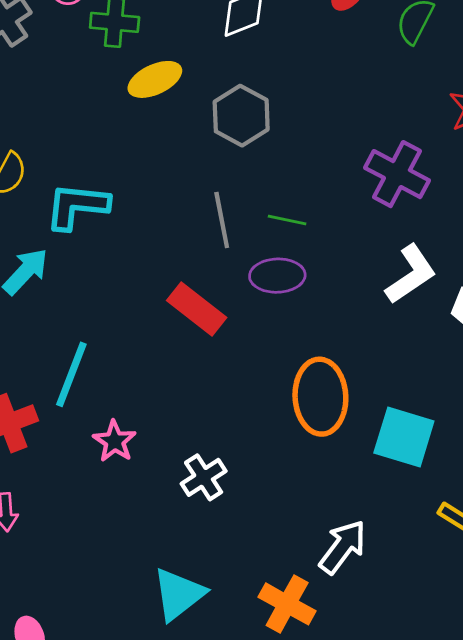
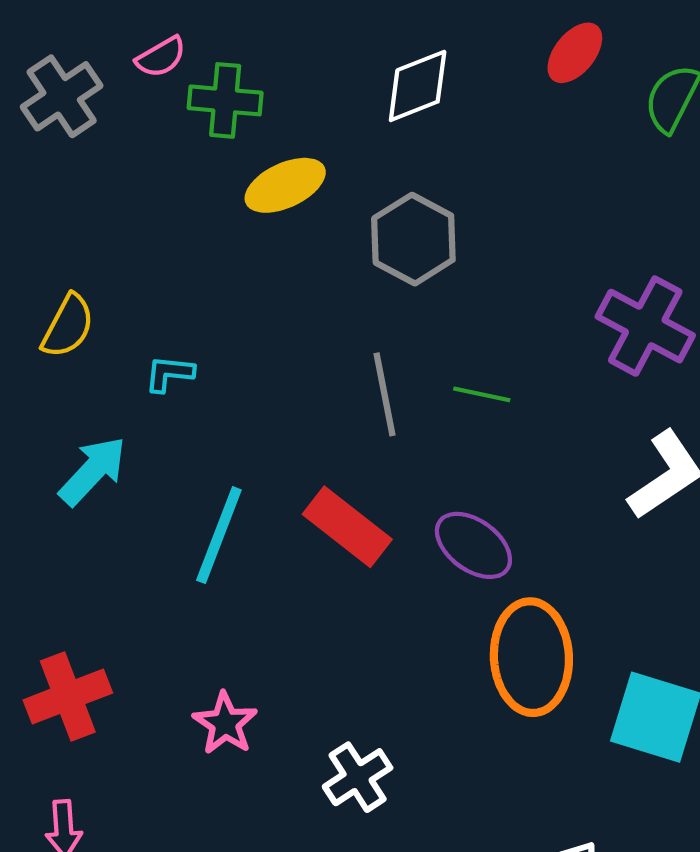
cyan L-shape: (77, 206) -> (169, 374), size x0.5
purple ellipse: (277, 276) -> (473, 545), moved, turned 38
cyan line: (71, 374) -> (219, 535), moved

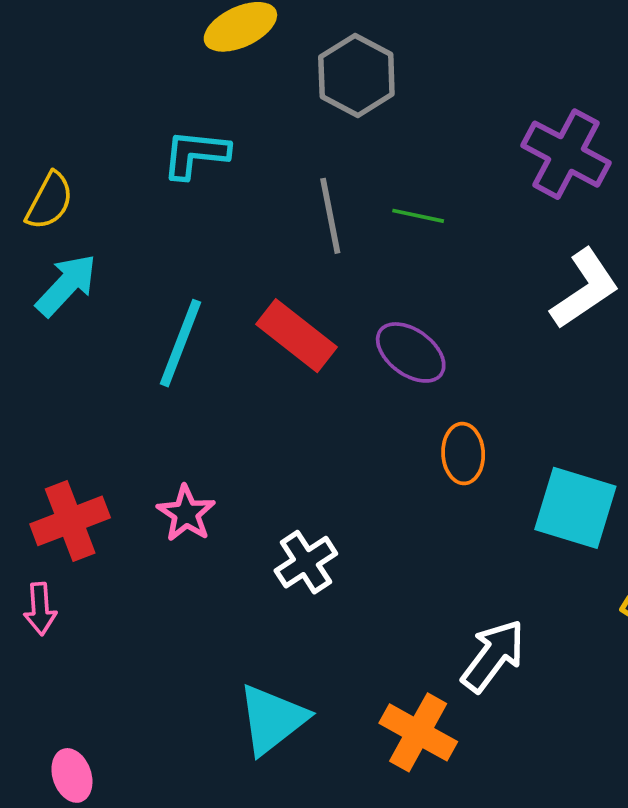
yellow semicircle: (68, 326) -> (50, 201), moved
cyan L-shape: (169, 374) -> (195, 154), moved, size x1.5
orange ellipse: (531, 657) -> (463, 454), size x0.6
red cross: (68, 696) -> (70, 521), moved

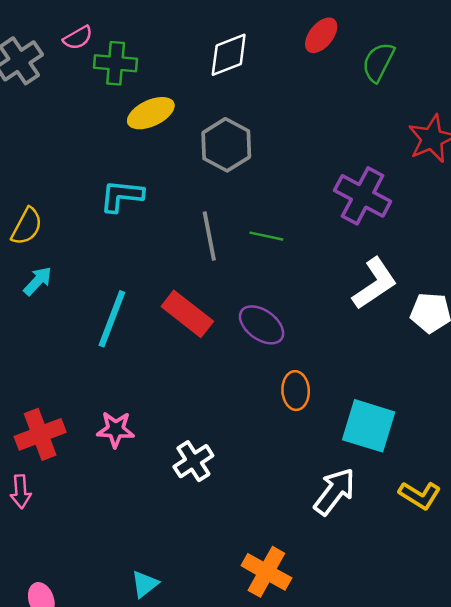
cyan arrow: (66, 285) -> (38, 281), size x0.7
pink star: (186, 513) -> (116, 429), turned -30
white arrow: (493, 656) -> (335, 492), moved
cyan triangle: (272, 719) -> (145, 584), moved, size x0.6

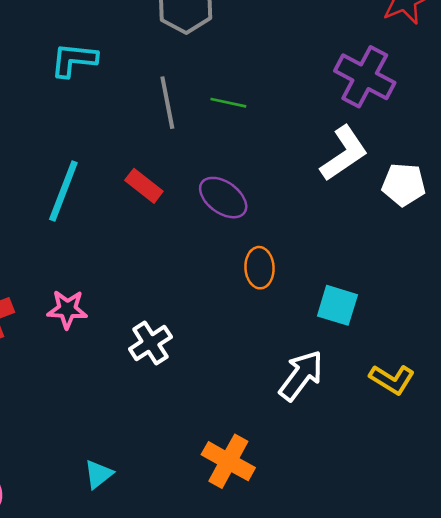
purple cross: (363, 196) -> (365, 77), moved
red rectangle: (187, 314) -> (144, 186), size x0.7
cyan square: (369, 426) -> (337, 305), size x0.7

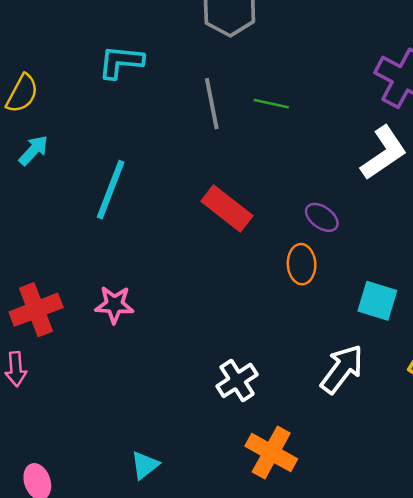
red rectangle: (144, 186) -> (227, 209), moved, size x1.4
purple ellipse: (223, 198) -> (322, 217), moved, size x0.7
white cross: (150, 343) -> (237, 380), moved

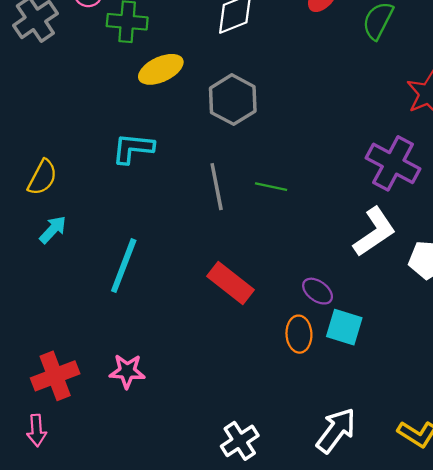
cyan square: (377, 301) -> (344, 327), moved

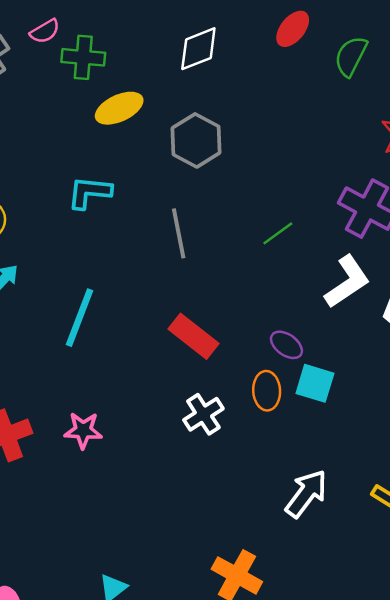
green line: (271, 187) -> (278, 233), moved, turned -48
white cross: (240, 441) -> (203, 414), moved

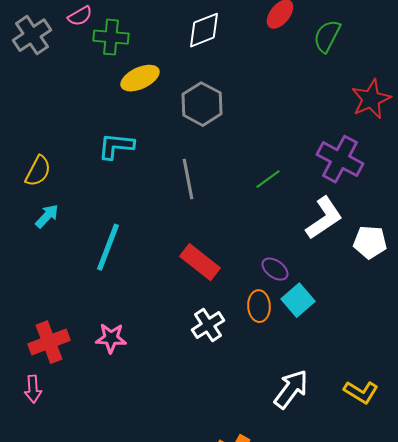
cyan square: (315, 383) -> (298, 300), turned 32

